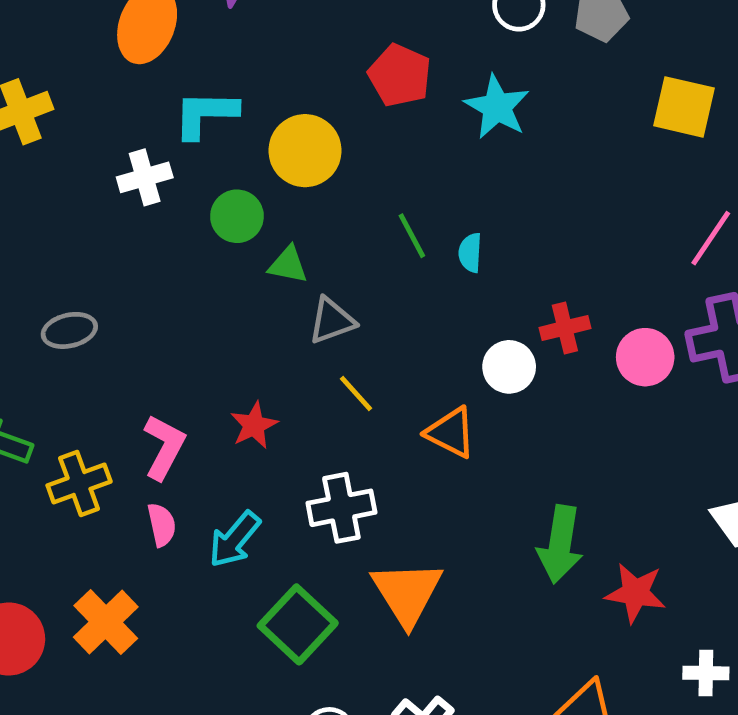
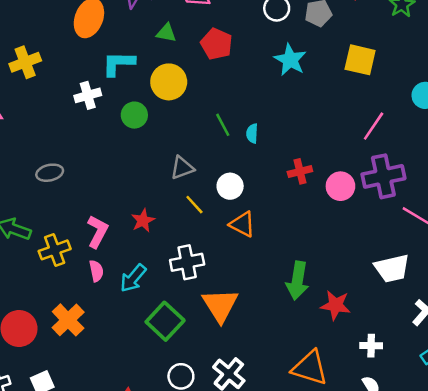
cyan star: (497, 107) -> (290, 60), moved
green triangle: (288, 265) -> (166, 33), moved
white circle: (509, 367) -> (230, 186), moved

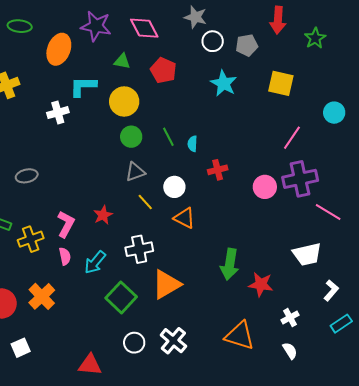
green circle: (134, 115) -> (131, 137), moved
red cross: (300, 171) -> (218, 170), moved
orange triangle: (220, 305) -> (166, 284), turned 32
white cross: (371, 346) -> (290, 318), turned -30

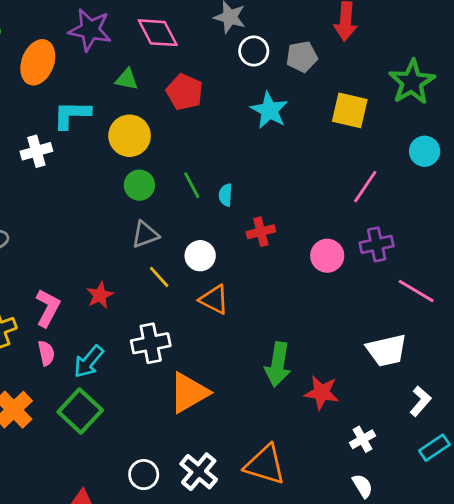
green star: (315, 38) -> (412, 82), moved, size x1.5
purple cross: (300, 179) -> (377, 244), size x0.7
green square: (121, 297) -> (80, 411), moved
orange triangle: (240, 336) -> (265, 465), moved

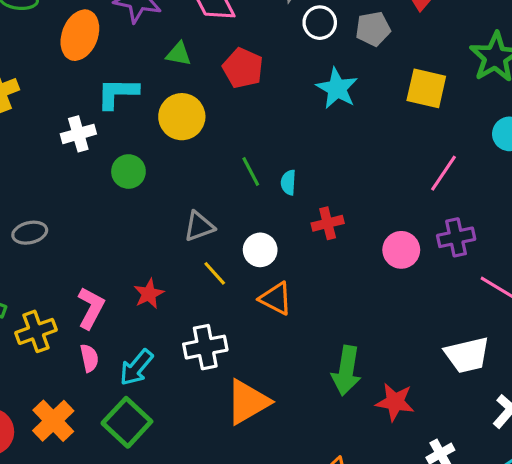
green circle: (139, 185) -> (128, 172), moved

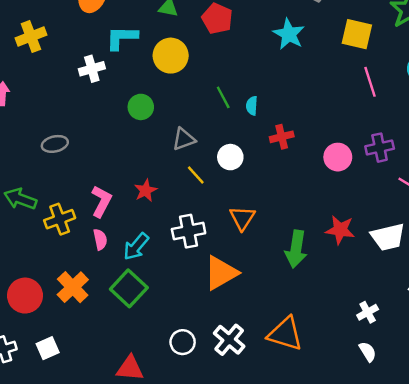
green circle: (128, 172) -> (141, 107), moved
pink line: (444, 173) -> (370, 82), moved, turned -52
orange triangle: (276, 298) -> (242, 218), moved, turned 36
red star: (395, 402) -> (340, 230), moved

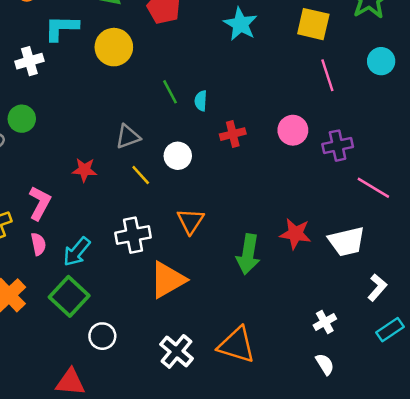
green circle: (141, 107) -> (22, 119), moved
pink circle: (338, 157) -> (293, 130), moved
red star: (146, 190) -> (84, 170), moved, turned 30
white circle: (183, 342) -> (102, 336), moved

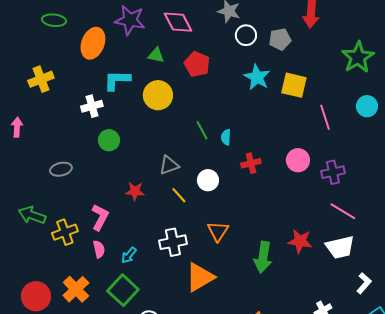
yellow square: (313, 24) -> (294, 85), moved
green circle: (22, 119) -> (109, 140), moved
pink line: (373, 188) -> (343, 211), moved
cyan arrow: (77, 252) -> (129, 255), size x0.7

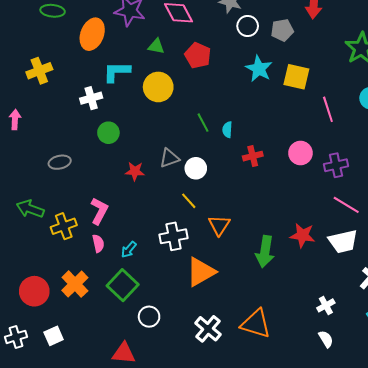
white circle: (208, 180) -> (196, 168), moved
red star: (135, 191) -> (135, 171), moved
yellow line: (179, 195) -> (189, 201), moved

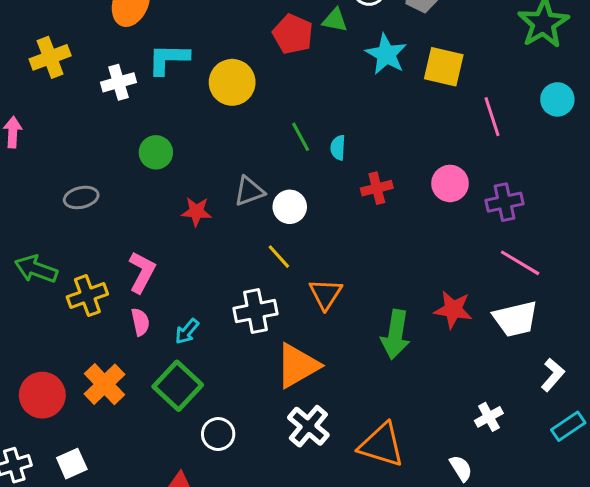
green triangle: (156, 46) -> (335, 20), moved
white cross: (91, 98) -> (119, 82), moved
white cross: (208, 329) -> (308, 426), moved
white semicircle: (326, 339) -> (461, 468), moved

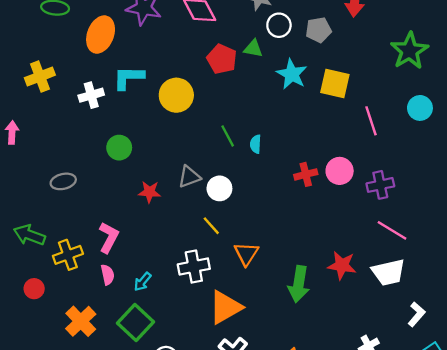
red cross: (377, 188) -> (306, 174), moved
red circle: (42, 395) -> (34, 289), moved, size x0.6

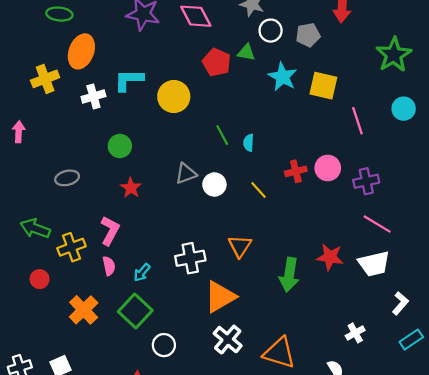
orange ellipse: (101, 35) -> (81, 51), moved
red star: (150, 192) -> (131, 188), moved, turned 30
yellow line: (211, 226) -> (258, 190), moved

